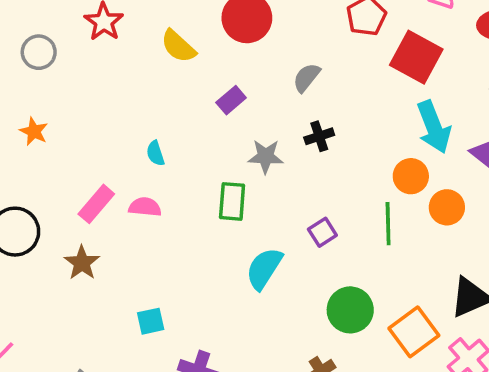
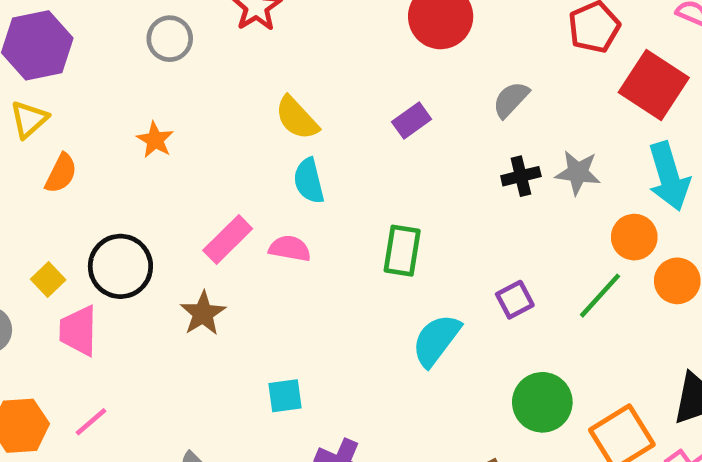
yellow semicircle: (178, 46) -> (297, 118), moved
cyan semicircle: (155, 153) -> (309, 181), size x1.4
gray star: (266, 156) -> (578, 173), moved
green line: (388, 224) -> (600, 296), turned 39

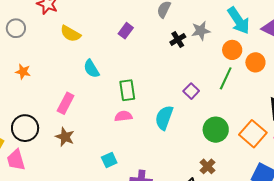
yellow semicircle: (297, 118) -> (70, 34), moved
pink semicircle: (290, 248) -> (123, 116), moved
green rectangle: (402, 251) -> (127, 90), moved

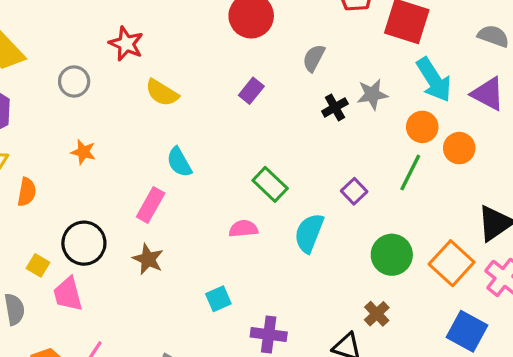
cyan semicircle: (91, 69) -> (179, 162), moved
green rectangle: (127, 90) -> (270, 184), moved, turned -40

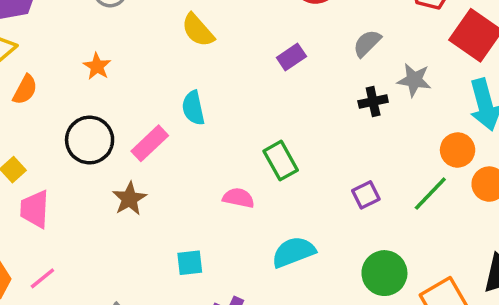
gray star: (372, 94) -> (414, 80), moved
cyan semicircle: (309, 233) -> (293, 252), moved, turned 30
black circle: (84, 243) -> (90, 140), moved

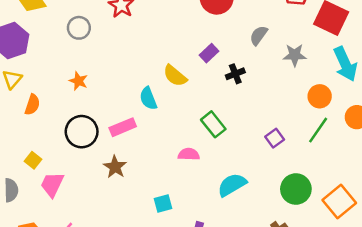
yellow semicircle: (198, 30) -> (175, 76), moved
black cross: (373, 101) -> (235, 74), moved
pink rectangle: (150, 143) -> (123, 127), turned 30
orange circle: (458, 150) -> (320, 96), moved
pink trapezoid: (35, 209) -> (52, 184), turned 32

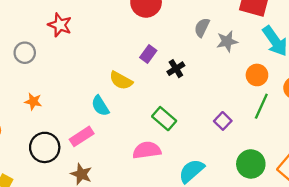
gray semicircle: (259, 35) -> (202, 28), moved
pink semicircle: (189, 154) -> (147, 150), size x1.4

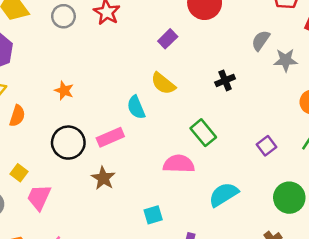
gray circle: (25, 53) -> (63, 16), moved
purple rectangle: (148, 54) -> (168, 39), moved

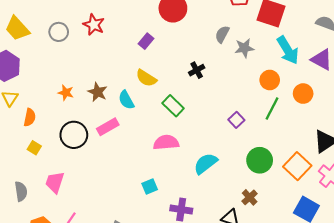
green rectangle: (203, 133) -> (173, 106), moved
yellow square: (19, 173) -> (34, 148), moved
brown star: (103, 178) -> (98, 92), moved

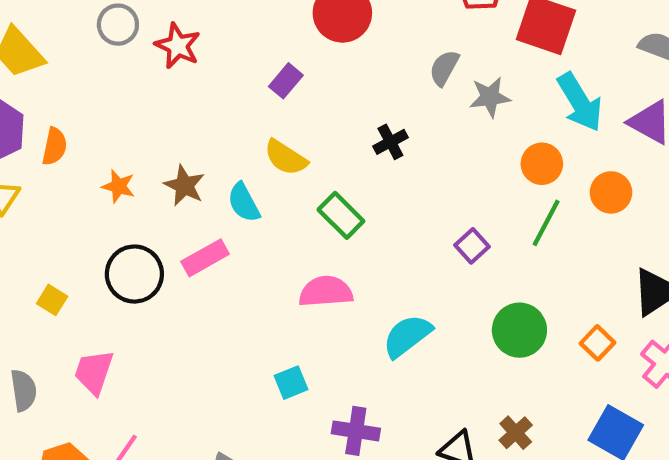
gray circle: (59, 32) -> (118, 25), moved
orange semicircle: (30, 117) -> (55, 146), moved
orange square: (297, 166) -> (598, 343), size x0.6
brown cross: (250, 197) -> (516, 433), moved

